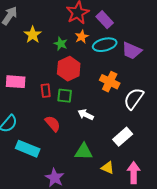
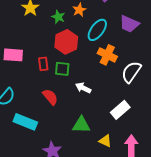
cyan ellipse: (105, 45) -> (97, 30), moved, turned -40

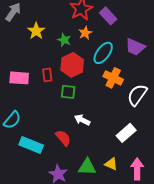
red rectangle: (43, 64) -> (47, 75), moved
white arrow: (83, 88) -> (82, 120), moved
red semicircle: (50, 97) -> (63, 138), moved
green triangle: (81, 125) -> (87, 167), moved

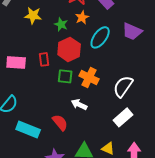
yellow star: (36, 31) -> (33, 15), turned -30
orange cross: (113, 78) -> (89, 77), moved
white semicircle: (137, 95) -> (123, 86), moved

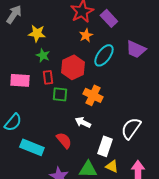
green star: (61, 24) -> (43, 55), moved
green square: (65, 76) -> (60, 94), moved
white semicircle: (123, 86) -> (131, 128), moved
white rectangle: (123, 117) -> (105, 146), moved, turned -30

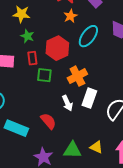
orange cross: (93, 95) -> (77, 76), turned 36
white arrow: (83, 122) -> (67, 103), turned -140
white rectangle: (105, 146) -> (89, 98), moved

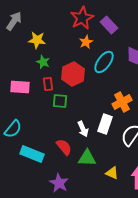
orange cross: (77, 76) -> (122, 102), moved
green triangle: (72, 150) -> (87, 158), moved

